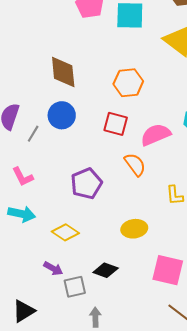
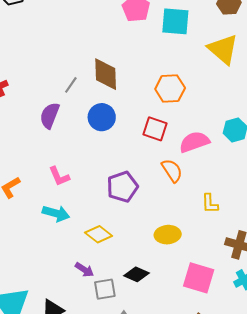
gray line: (33, 134) -> (71, 85), moved

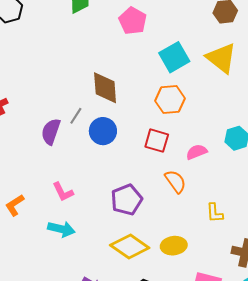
cyan square: (175, 21) -> (174, 57), moved, turned -32
gray line: (71, 85) -> (76, 116), moved
pink semicircle: (194, 142) -> (197, 152), size x0.7
yellow diamond: (99, 234) -> (130, 247), moved, size x1.4

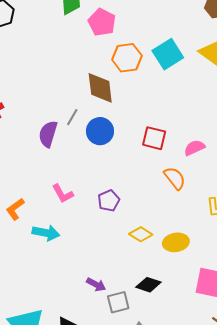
pink pentagon: (133, 21) -> (102, 22), moved
orange hexagon: (170, 100) -> (127, 58), moved
purple pentagon: (127, 200) -> (109, 201), moved, size x0.7
cyan arrow: (61, 229) -> (46, 233), moved
yellow diamond: (130, 247) -> (141, 234), moved, size x0.6

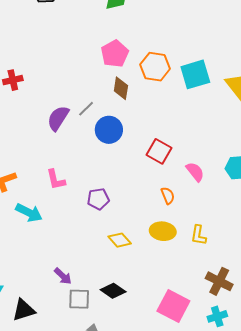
pink pentagon: (102, 22) -> (115, 54), moved
brown diamond: (100, 88) -> (121, 88), size x0.7
pink semicircle: (194, 148) -> (195, 172), turned 60
orange semicircle: (175, 178) -> (168, 196), size x0.7
yellow ellipse: (176, 242) -> (163, 231), moved

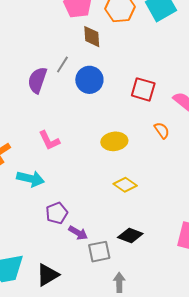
purple pentagon: (98, 199) -> (57, 213), moved
yellow ellipse: (163, 231) -> (114, 141), moved

